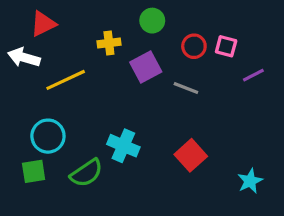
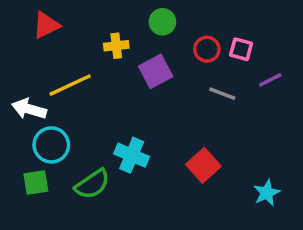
white arrow: (24, 57) -> (29, 109), moved
gray line: (186, 88) -> (222, 94), moved

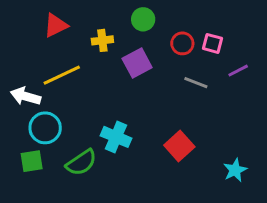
red triangle: (46, 25) -> (56, 25), moved

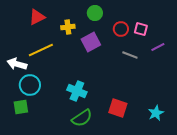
red square: (179, 146) -> (118, 108), moved, turned -30
green semicircle: (81, 163) -> (82, 118), moved

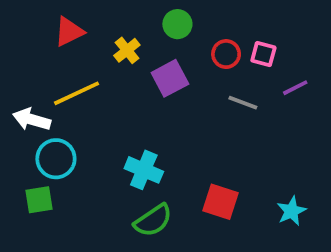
yellow cross: (68, 27) -> (127, 50), turned -32

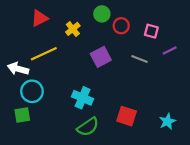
red circle: (226, 54) -> (121, 26), moved
purple square: (170, 78) -> (101, 57), moved

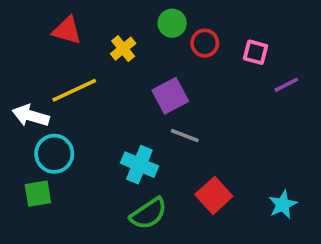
red triangle: (40, 18) -> (67, 30), turned 42
gray line: (139, 59) -> (185, 136), moved
red square: (127, 116) -> (214, 195), turned 30

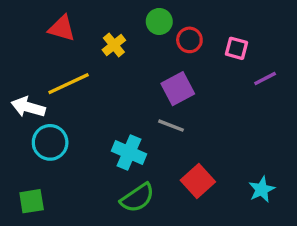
purple square: (170, 96) -> (178, 89), moved
green square: (38, 194) -> (32, 201), moved

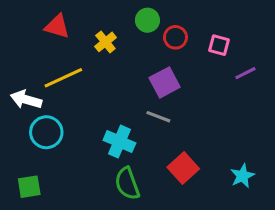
green semicircle: (137, 198) -> (127, 184), turned 104

